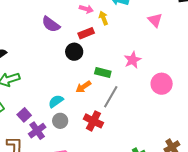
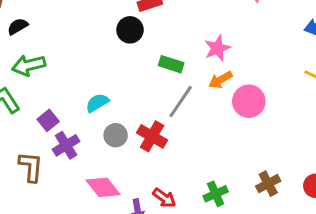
pink circle: (162, 84) -> (249, 101), moved
orange arrow: (83, 87) -> (220, 80), moved
gray circle: (60, 121) -> (116, 135), moved

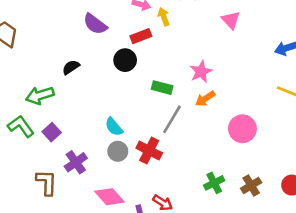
black semicircle: (18, 26) -> (71, 67), moved
pink circle: (249, 101) -> (242, 129), moved
cyan semicircle: (97, 103) -> (114, 127), moved, turned -96
purple square: (48, 120) -> (52, 132), moved
green cross: (216, 194) -> (214, 183), moved

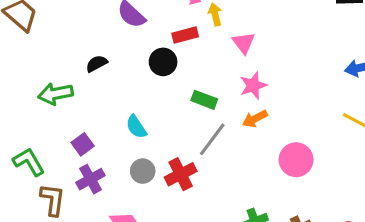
pink triangle: (231, 20) -> (244, 43), moved
green L-shape: (21, 126) -> (29, 162), moved
cyan semicircle: (114, 127) -> (136, 127), moved
purple square: (52, 132) -> (83, 144), moved
red cross: (149, 151) -> (181, 174), turned 30

